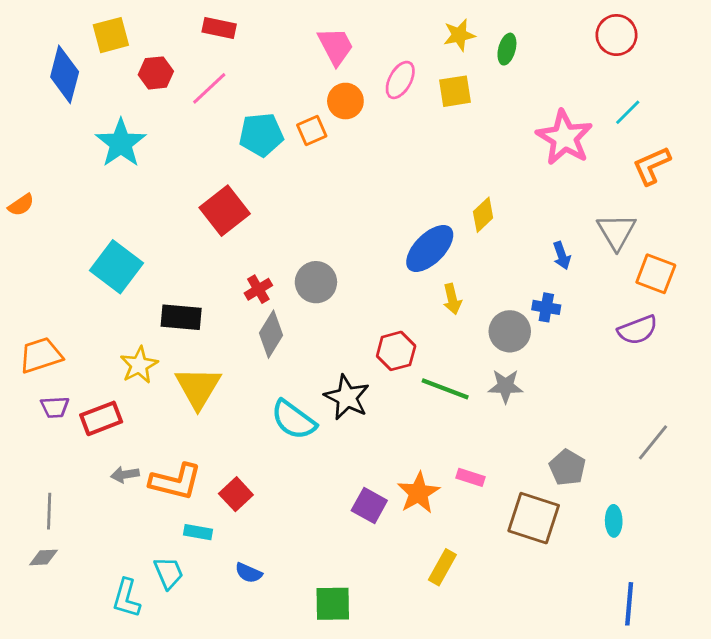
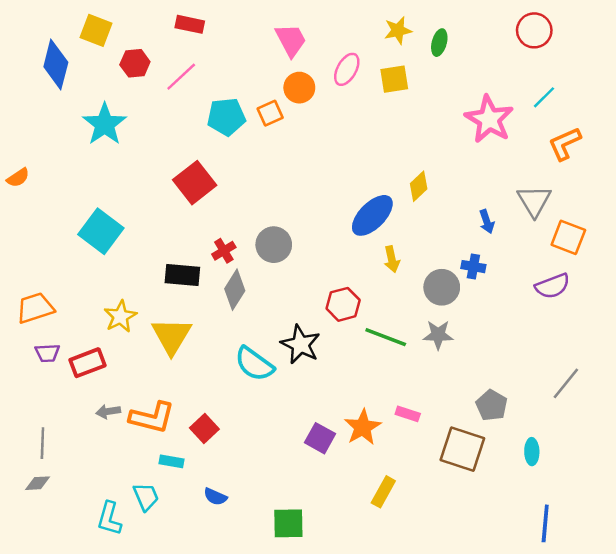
yellow square: (111, 35) -> (96, 30), turned 36
black rectangle: (181, 317) -> (182, 275), moved

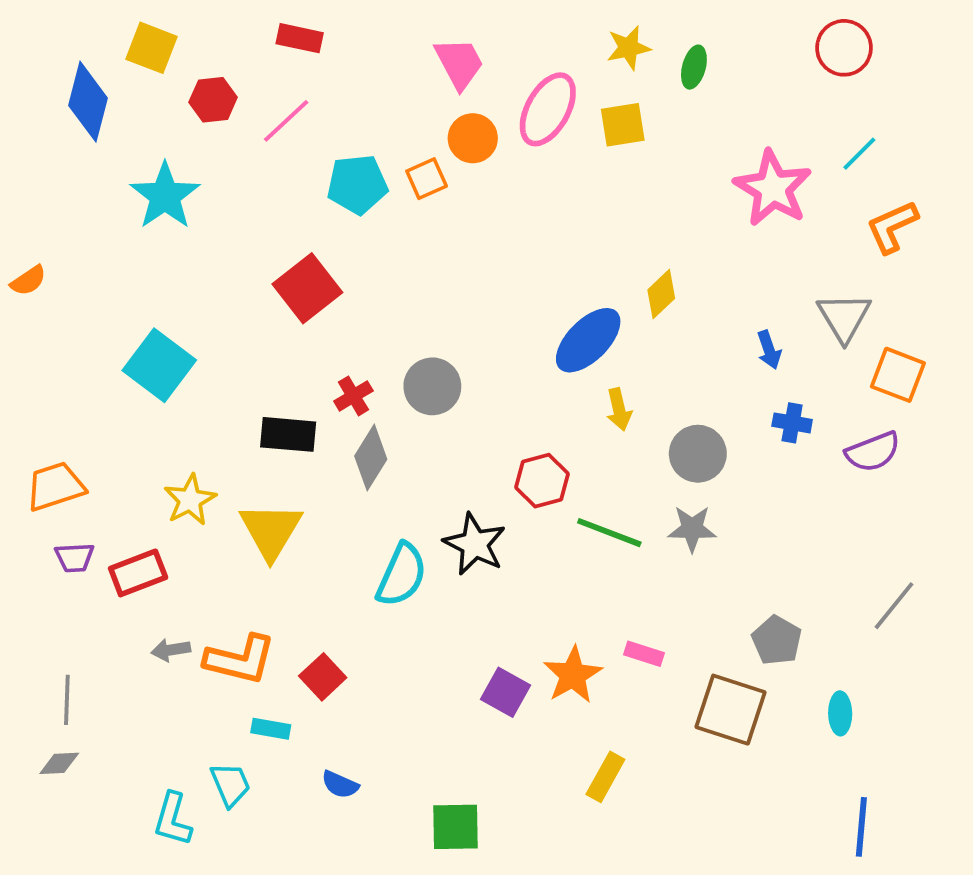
pink ellipse: (347, 69) -> (548, 109), size x1.4
blue cross: (473, 267) -> (792, 423), moved
cyan semicircle: (254, 364) -> (402, 575), turned -102

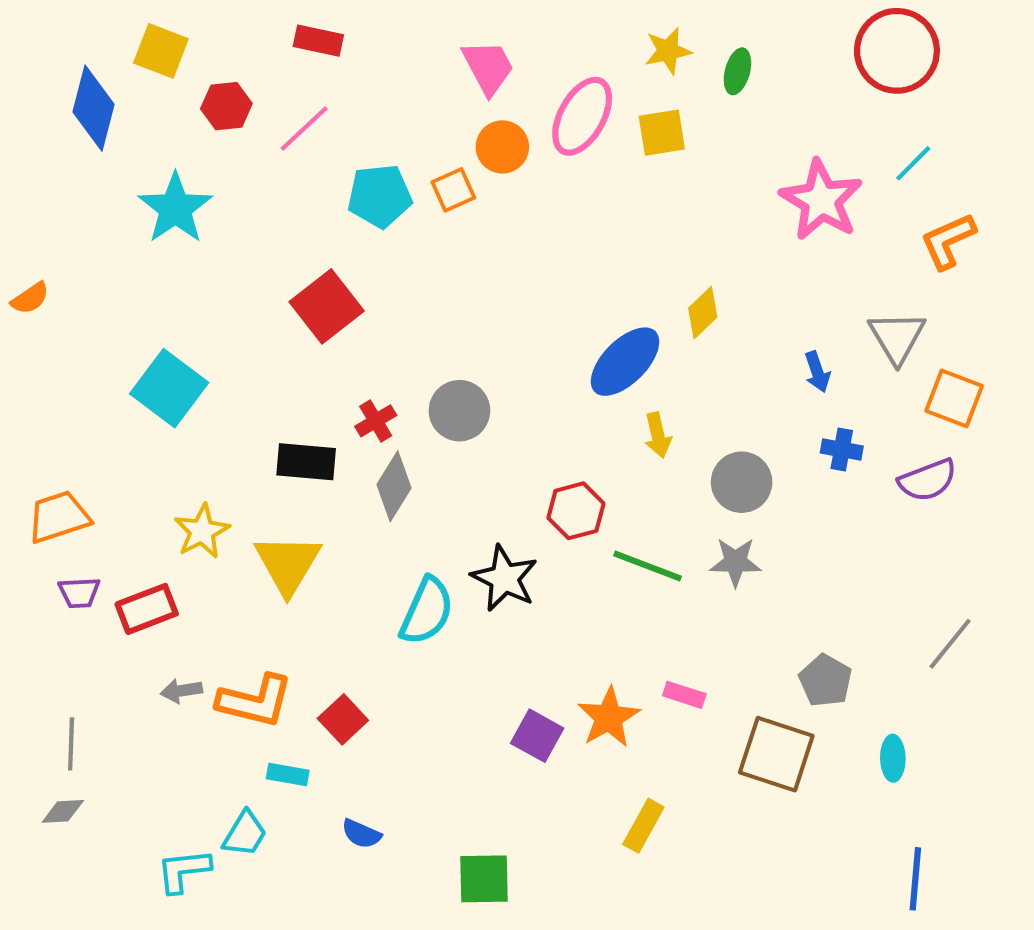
red circle: (844, 48) -> (897, 51), size x1.4
cyan trapezoid: (230, 785) -> (245, 834), turned 54
cyan L-shape: (173, 819) -> (183, 871), turned 68

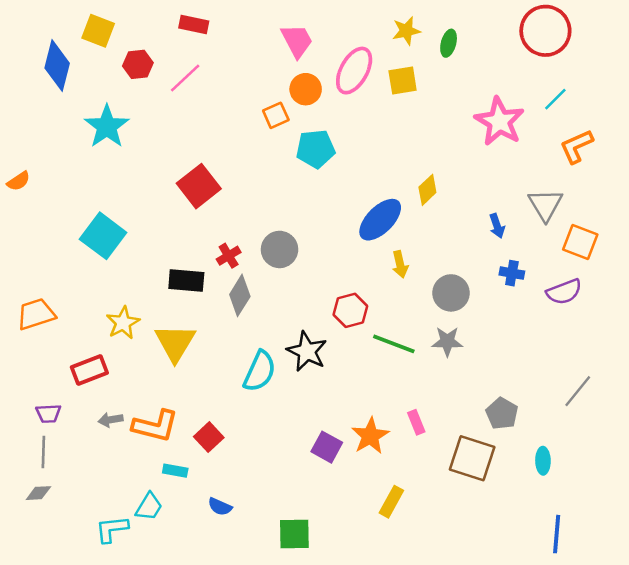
cyan pentagon: (380, 196) -> (316, 149), moved
purple trapezoid: (79, 593) -> (48, 413), moved
pink rectangle: (684, 695) -> (416, 422), turned 50

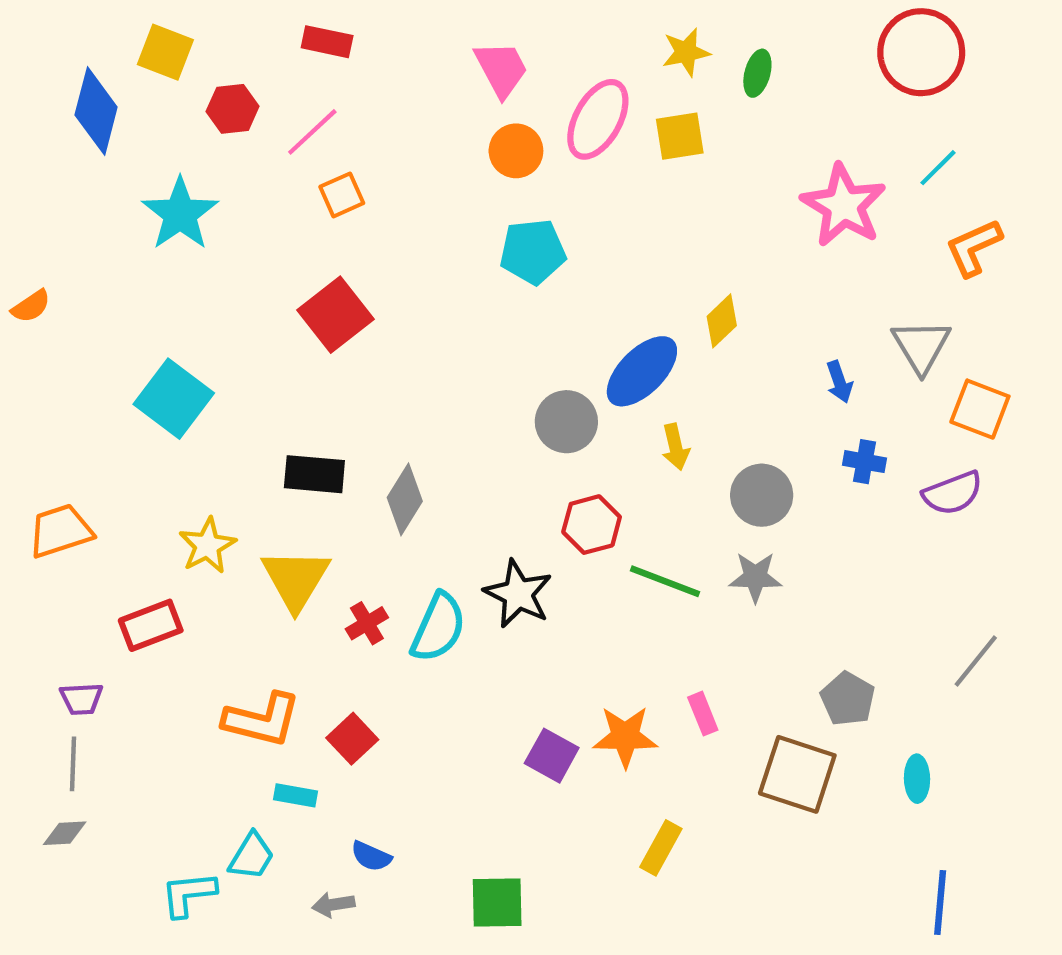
orange square: (276, 115) -> (342, 195), moved
gray circle: (280, 249) -> (566, 422), moved
red cross: (229, 256) -> (367, 623), moved
gray arrow: (111, 420) -> (333, 905), moved
orange star: (370, 436) -> (625, 737), turned 30

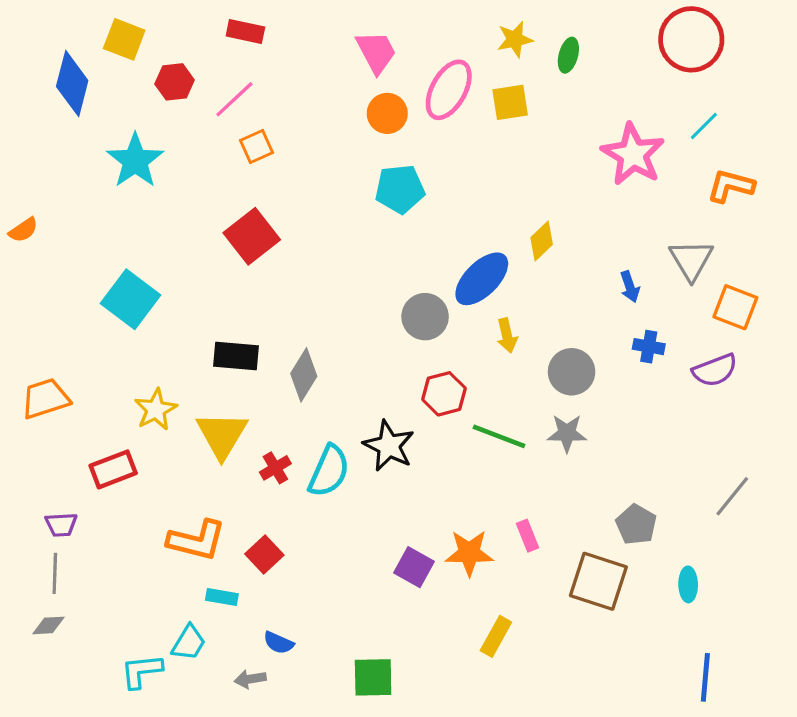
orange L-shape: (974, 247) -> (731, 186), turned 39

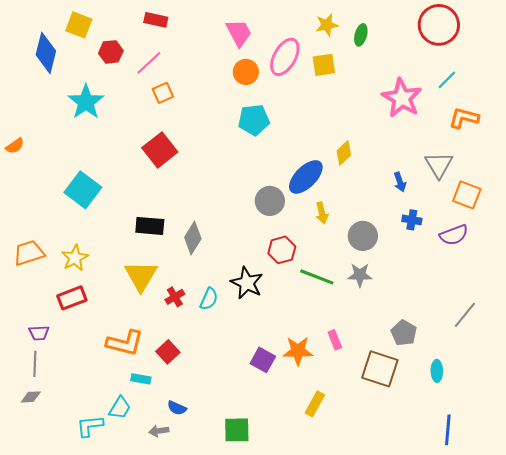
yellow star: (156, 410) -> (75, 258), moved
cyan semicircle: (329, 471) -> (209, 299), size x0.7

